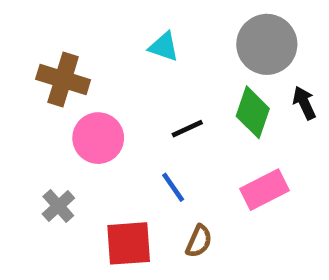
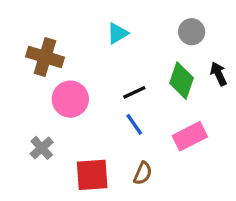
gray circle: (267, 44) -> (192, 32), size x0.6
cyan triangle: (164, 47) -> (117, 33), turned -50
blue line: (173, 187) -> (134, 124), moved

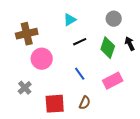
brown cross: (45, 57) -> (27, 34), turned -30
black line: (134, 92) -> (80, 42), moved

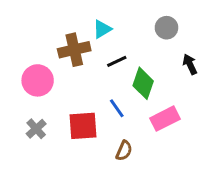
brown cross: (27, 34) -> (74, 50), moved
green diamond: (108, 48) -> (143, 83), moved
pink circle: (42, 59) -> (38, 80), moved
red square: (55, 104) -> (83, 126), moved

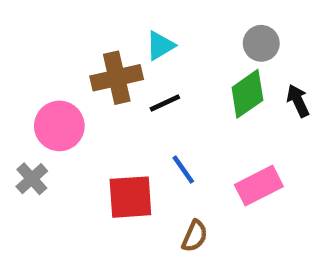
black line: (117, 61) -> (165, 103), moved
green diamond: (143, 83) -> (247, 94), moved, turned 36
gray cross: (36, 129) -> (32, 179), moved

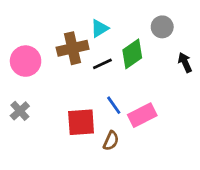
green diamond: (247, 94) -> (132, 54), moved
pink circle: (59, 126) -> (26, 61), moved
pink rectangle: (259, 186) -> (142, 115), moved
brown semicircle: (195, 236) -> (111, 141), moved

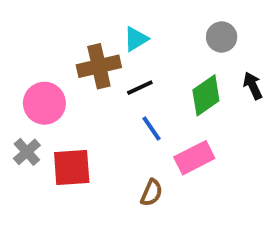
green diamond: (132, 54) -> (206, 95), moved
pink circle: (26, 61) -> (44, 103), moved
blue line: (114, 105) -> (151, 129), moved
red square: (81, 122) -> (72, 167), moved

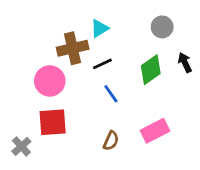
pink circle: (44, 103) -> (50, 81), moved
gray cross: (27, 152) -> (21, 146), moved
pink rectangle: (194, 158) -> (155, 131), moved

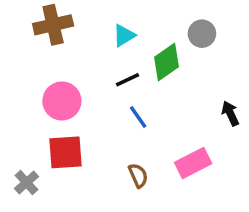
brown cross: (73, 48) -> (53, 25), moved
black arrow: (185, 62) -> (230, 113), moved
green diamond: (151, 70) -> (166, 62), moved
brown semicircle: (111, 141) -> (138, 175), turned -48

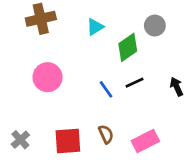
black line: (127, 80) -> (134, 83), moved
red square: (65, 152) -> (68, 141), moved
pink rectangle: (193, 163) -> (145, 141), moved

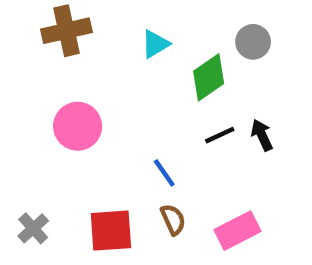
black arrow: (177, 87) -> (262, 135), moved
blue line: (106, 89) -> (164, 173), moved

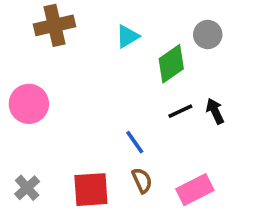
pink circle: (78, 126) -> (29, 104), moved

